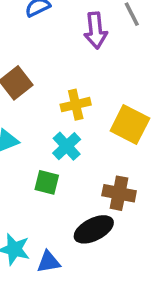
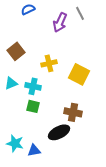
purple arrow: (96, 30) -> (60, 22), turned 30
cyan cross: (67, 146) -> (33, 86), moved, turned -35

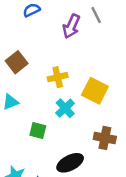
cyan cross: (33, 86) -> (65, 108), moved, turned 35
brown cross: (73, 112) -> (105, 138), moved

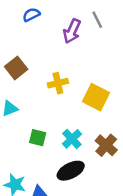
cyan cross: (65, 108) -> (72, 139), moved
brown cross: (105, 138) -> (106, 145), turned 30

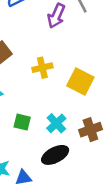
brown cross: (106, 145) -> (90, 130), turned 30

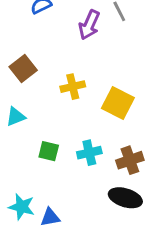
cyan cross: (56, 123) -> (89, 153), turned 30
black ellipse: (55, 155) -> (125, 198), moved, turned 44

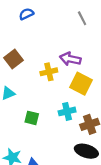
purple arrow: (89, 25) -> (70, 59), moved, turned 78
cyan cross: (89, 153) -> (67, 111), moved

